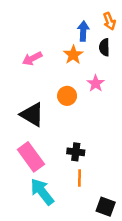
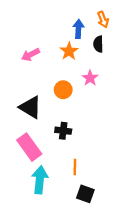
black cross: (76, 152) -> (63, 131), moved
cyan arrow: (42, 192) -> (40, 180), turned 44
black square: (106, 207) -> (85, 194), moved

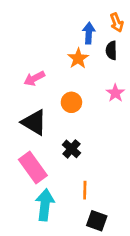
pink arrow: (30, 55) -> (34, 78), moved
pink star: (90, 78) -> (115, 93), moved
black cross: (63, 131) -> (71, 149), turned 35

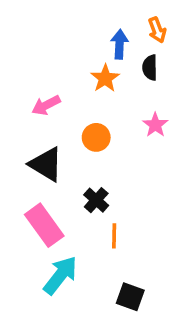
orange line: (85, 190) -> (114, 236), moved
cyan arrow: (45, 205) -> (60, 275), turned 32

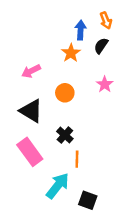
black semicircle: (150, 68) -> (101, 46), turned 35
cyan arrow: (60, 275) -> (58, 186), moved

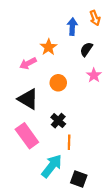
black semicircle: (101, 46) -> (86, 49), moved
orange star: (71, 53) -> (49, 47), moved

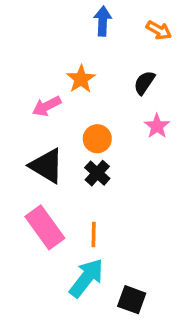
orange arrow: (95, 18) -> (159, 30), turned -40
blue arrow: (72, 27) -> (103, 21), moved
black cross: (58, 121) -> (97, 173), moved
orange line: (69, 142) -> (94, 235), moved

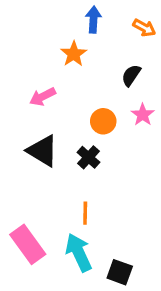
orange star: (81, 79) -> (74, 54), moved
orange circle: (97, 139) -> (103, 121), moved
pink rectangle: (45, 227) -> (28, 244), moved
cyan arrow: (86, 278) -> (79, 253), turned -63

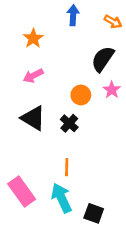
orange star: (74, 54) -> (33, 38), moved
black semicircle: (131, 75) -> (103, 59), size x1.5

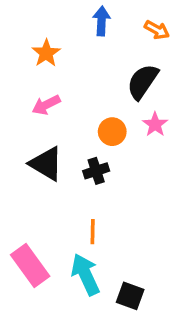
black cross: (69, 123) -> (96, 171), turned 30

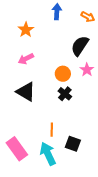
black cross: (96, 171) -> (65, 94), moved, turned -32
black square: (130, 296) -> (73, 144), moved

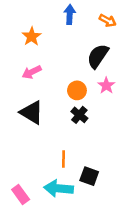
pink rectangle: (17, 149) -> (21, 195), moved, size x0.7
cyan arrow: (48, 154) -> (59, 188), turned -60

